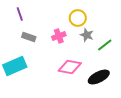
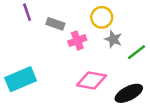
gray rectangle: (29, 37) -> (55, 24), moved

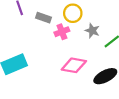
yellow circle: (102, 17) -> (73, 13), moved

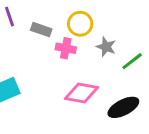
pink cross: (62, 32) -> (66, 48), turned 32

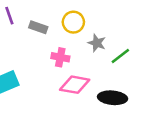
pink cross: (66, 48) -> (60, 57), moved
black ellipse: (123, 107) -> (113, 98), turned 32

